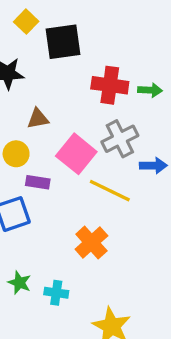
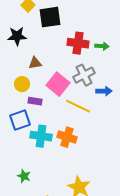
orange cross: (91, 243) -> (67, 137), turned -30
green star: (19, 283) -> (24, 176), moved
cyan cross: (56, 293) -> (41, 136), moved, size x1.5

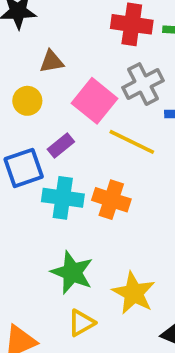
purple rectangle: (35, 101) -> (61, 146), moved, turned -48
green star: (24, 176) -> (72, 272), moved, size x1.6

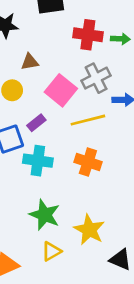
yellow line: (132, 142) -> (88, 120), turned -40
orange cross: (111, 200) -> (88, 162), moved

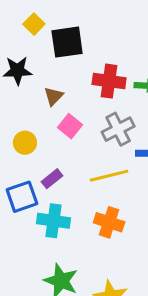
brown triangle: (30, 62) -> (53, 96), moved, turned -36
pink square: (61, 90) -> (70, 126), moved, size x0.7

